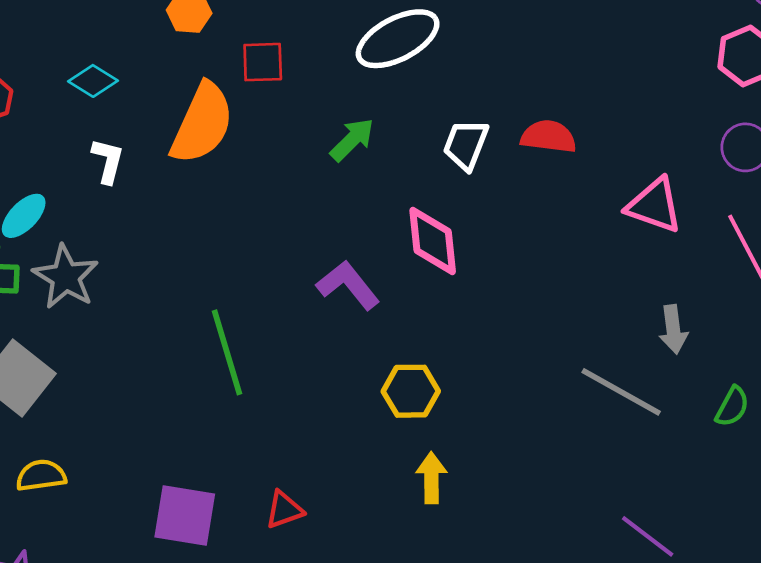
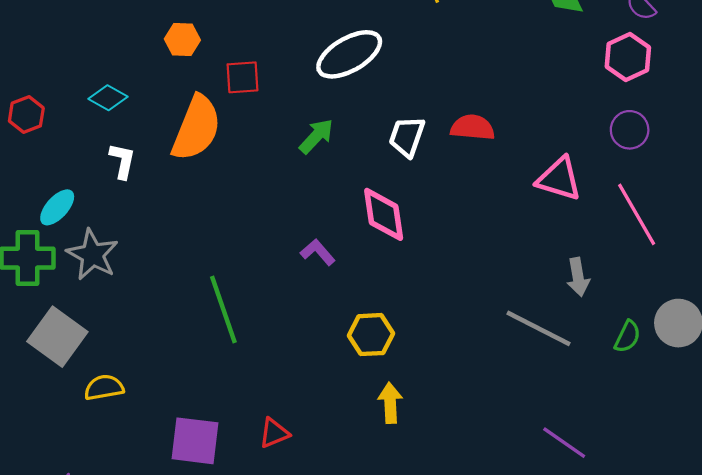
purple L-shape: (348, 285) -> (318, 252), size x0.7
yellow semicircle: (41, 475) -> (104, 388), moved

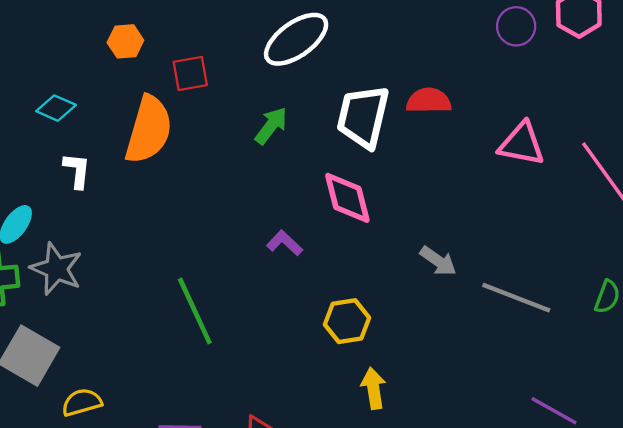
purple circle: (630, 130) -> (516, 26), moved
white trapezoid: (407, 137) -> (363, 117), size x1.5
gray arrow: (578, 277) -> (438, 261), moved, turned -39

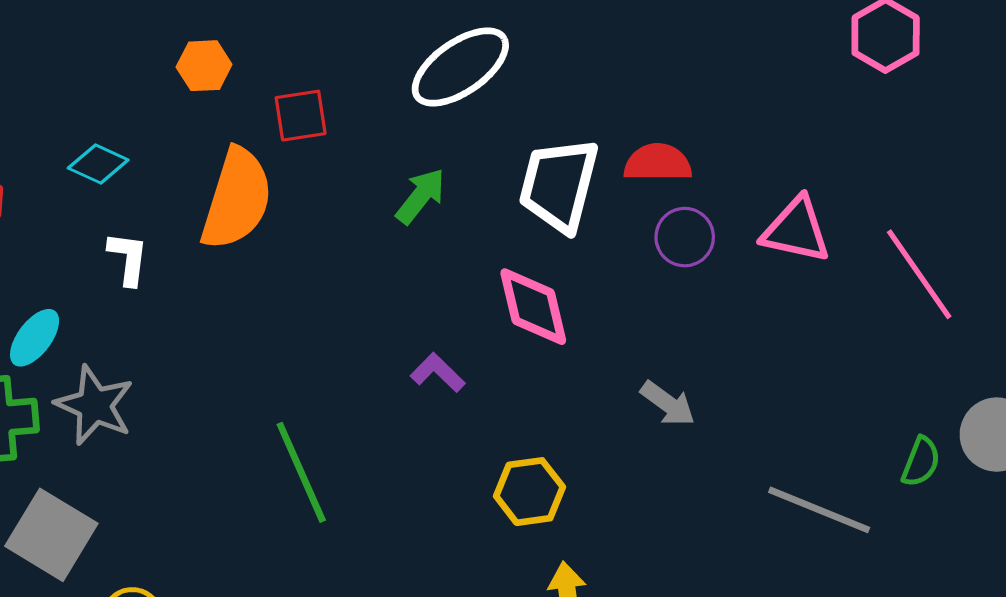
purple circle: (516, 26) -> (685, 237), moved
gray line: (516, 298) -> (819, 510), moved

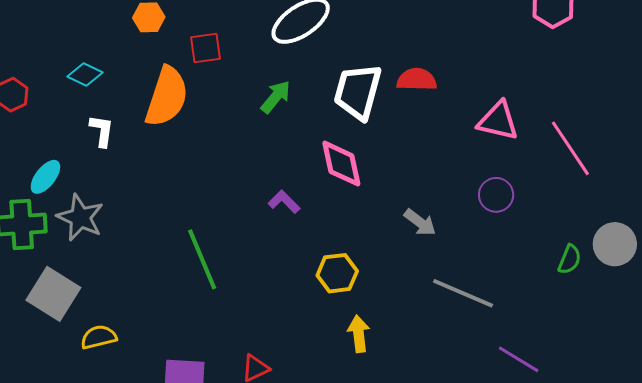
purple circle: (685, 237) -> (496, 195), moved
gray line: (819, 510) -> (463, 293), moved

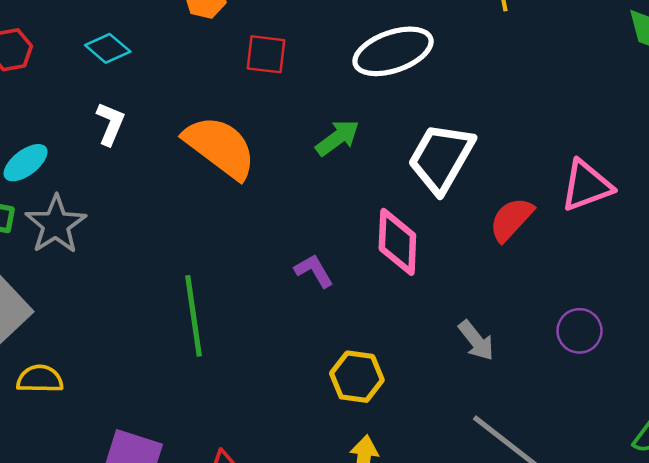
red semicircle: (417, 80) -> (511, 219), moved, turned -63
orange semicircle: (167, 97) -> (220, 147), moved, turned -86
pink triangle: (498, 121) -> (586, 186), moved, turned -48

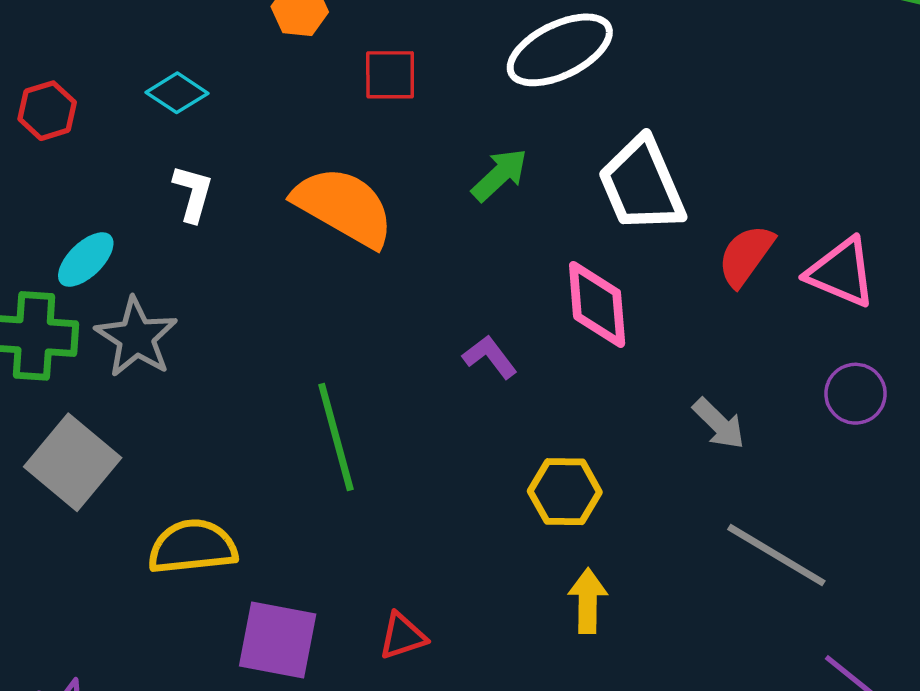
white trapezoid: (441, 158) -> (642, 185), turned -46
pink triangle: (586, 186) -> (841, 272), moved, turned 50
yellow semicircle: (40, 379) -> (192, 547), moved, size x1.4

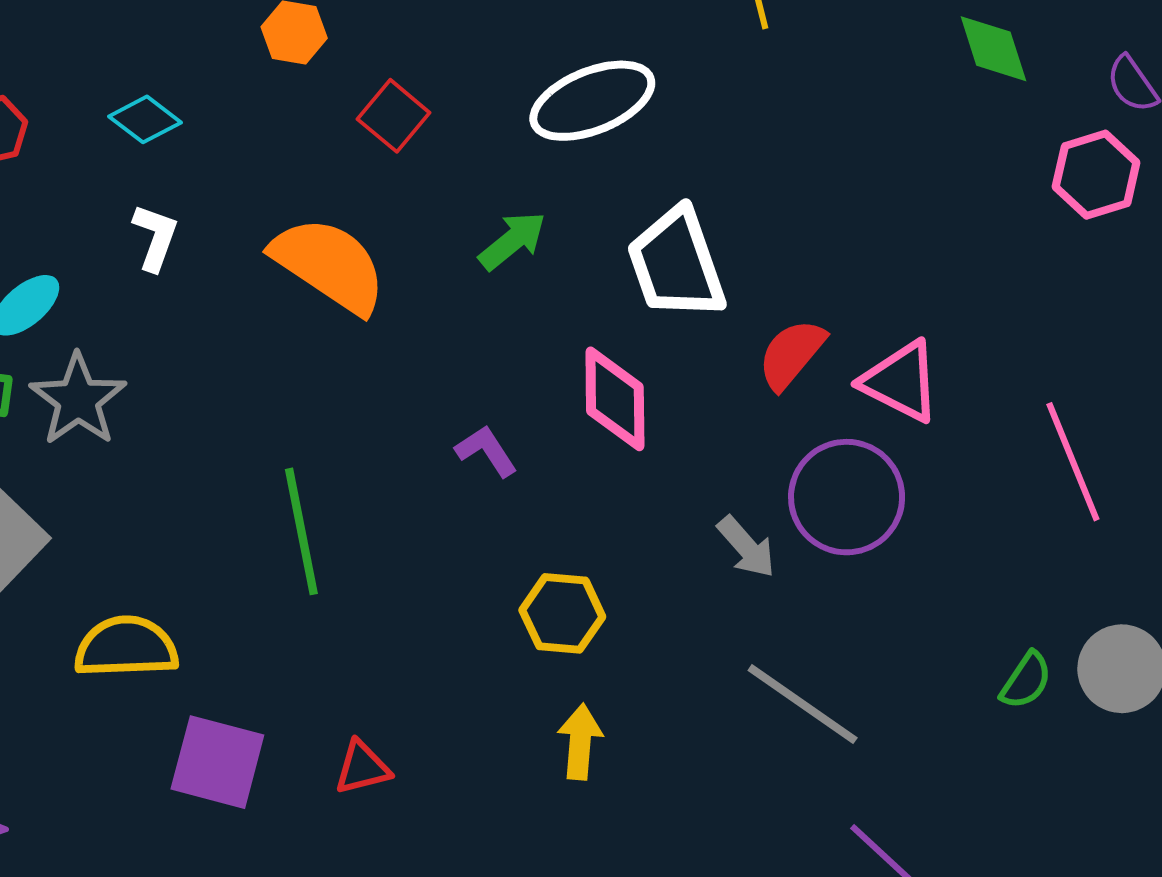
red square: (390, 75) -> (394, 116), turned 36
purple circle: (856, 394) -> (847, 497), moved, size x1.6

